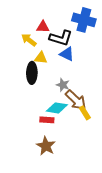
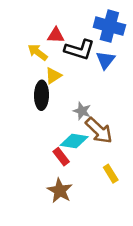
blue triangle: (67, 54) -> (105, 60), moved, turned 42
yellow triangle: (41, 58) -> (53, 76), turned -40
yellow rectangle: (85, 113) -> (111, 174), moved
red rectangle: (47, 120) -> (61, 157), turned 48

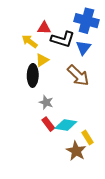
gray star: (82, 111) -> (46, 102), moved
brown arrow: (99, 131) -> (78, 75), moved
cyan diamond: (74, 141) -> (66, 125), moved
brown star: (60, 191) -> (76, 151), moved

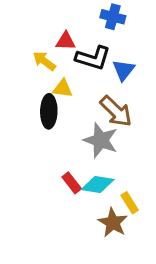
blue cross: (86, 21) -> (113, 17), moved, size x0.7
yellow triangle: (42, 60) -> (63, 88), turned 40
gray star: (46, 102) -> (101, 140), moved, size x1.6

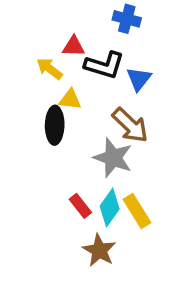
cyan diamond: (98, 185) -> (110, 208), turned -64
yellow rectangle: (130, 203) -> (137, 211), moved, size x1.4
brown star: (113, 223) -> (99, 250), moved

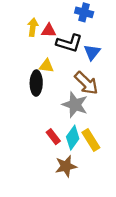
yellow arrow: (50, 69) -> (33, 27), moved, turned 60
brown star: (99, 250) -> (66, 166), turned 30

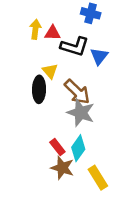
yellow triangle: (46, 66) -> (50, 71), turned 42
brown arrow: (86, 83) -> (77, 92), moved
yellow rectangle: (91, 140) -> (98, 178), moved
brown star: (66, 166) -> (62, 168), moved, turned 30

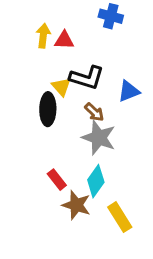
black L-shape: (75, 46) -> (87, 78), moved
blue triangle: (99, 56) -> (129, 91), moved, turned 30
brown arrow: (77, 92) -> (94, 112), size x0.6
red rectangle: (57, 147) -> (57, 180), moved

